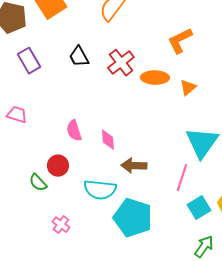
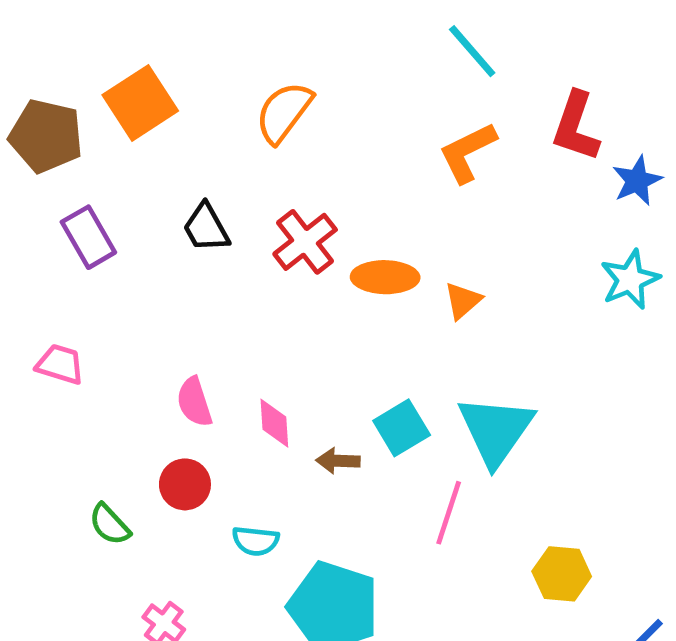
orange L-shape: (180, 41) -> (468, 152), moved
red circle: (58, 166) -> (185, 484), moved
brown arrow: (134, 166) -> (338, 461), moved, size x0.7
cyan semicircle: (100, 190) -> (256, 541), size x0.6
cyan square: (199, 208) -> (402, 428), moved

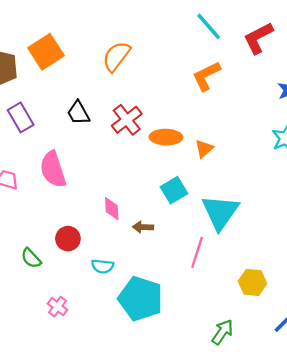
red L-shape: (576, 126) -> (258, 38), moved, turned 44
pink semicircle: (194, 402) -> (53, 169), moved, size x1.5
cyan square: (402, 428) -> (174, 190), moved

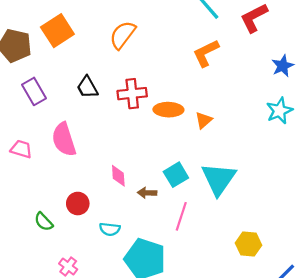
red cross: (127, 120) -> (132, 94), turned 32
cyan square: (174, 190) -> (176, 175), moved
pink line: (197, 252) -> (181, 216), moved

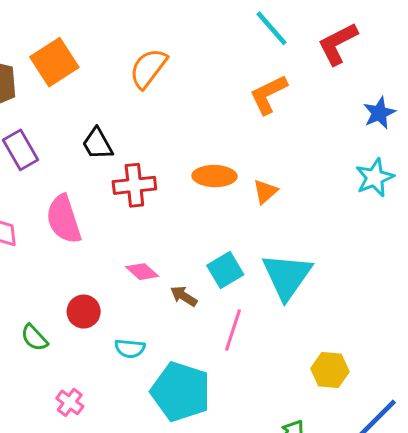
red cross: (132, 94) -> (134, 185), moved
pink diamond: (118, 176) -> (142, 272), turned -45
brown arrow: (147, 193) -> (184, 296), turned 30

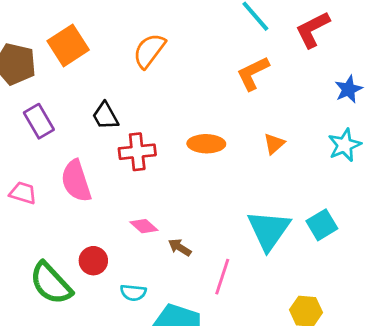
orange triangle: (265, 191) -> (274, 144), moved
cyan square: (225, 270) -> (322, 225), moved
green semicircle: (34, 338) -> (51, 283), size x1.8

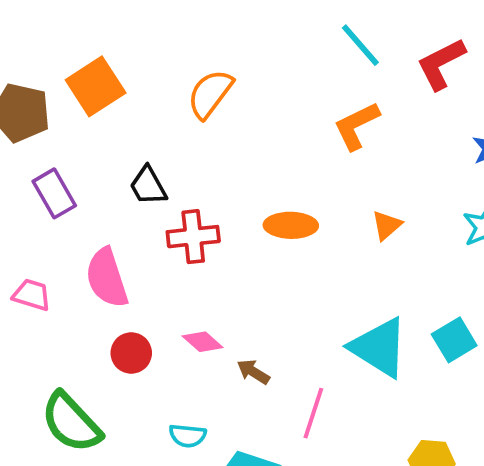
cyan triangle: (269, 230) -> (379, 347), turned -33
red circle: (93, 261) -> (131, 353), moved

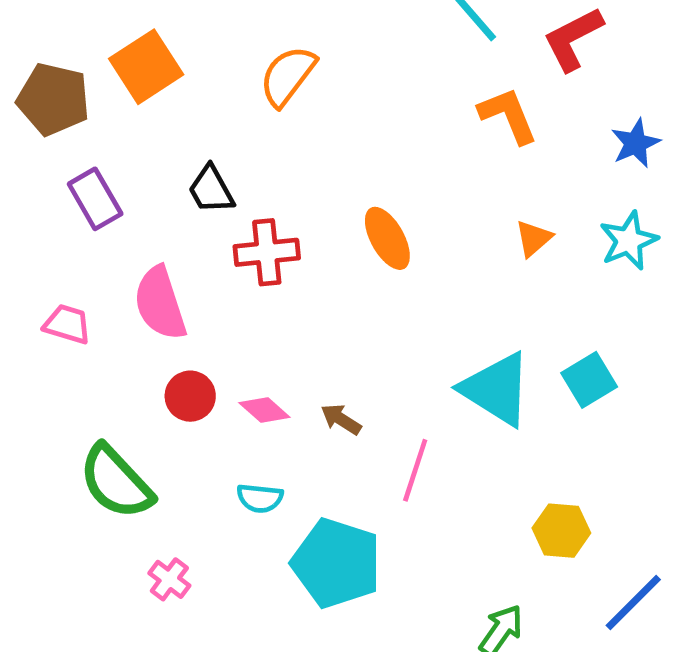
orange L-shape: (357, 126) -> (508, 115), moved, turned 94
orange ellipse: (291, 225) -> (387, 238), turned 60
orange triangle: (387, 225) -> (534, 238), moved
pink diamond: (203, 342) -> (264, 410), moved

